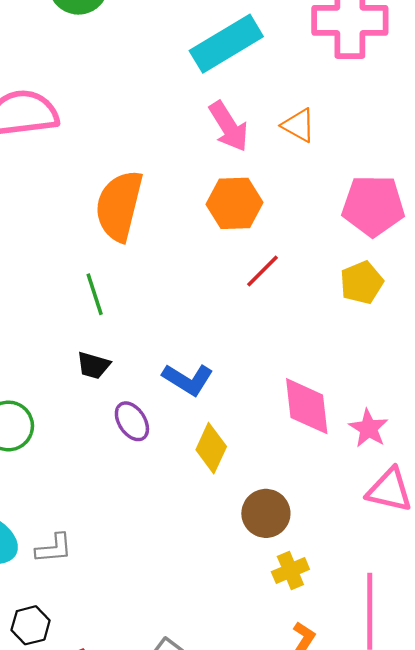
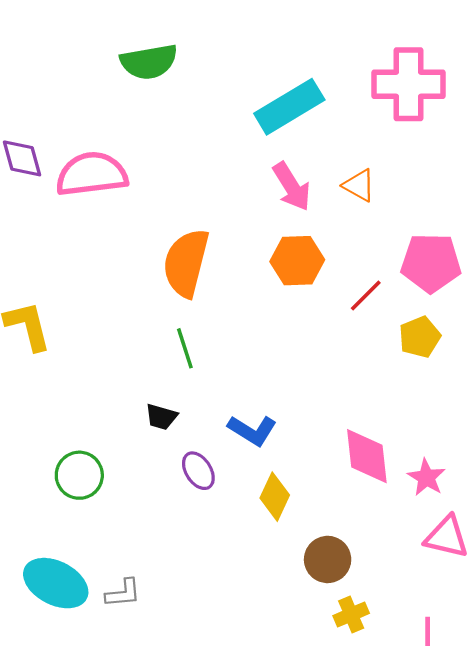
red line: (262, 271) -> (366, 295), moved
green line: (95, 294) -> (185, 348), moved

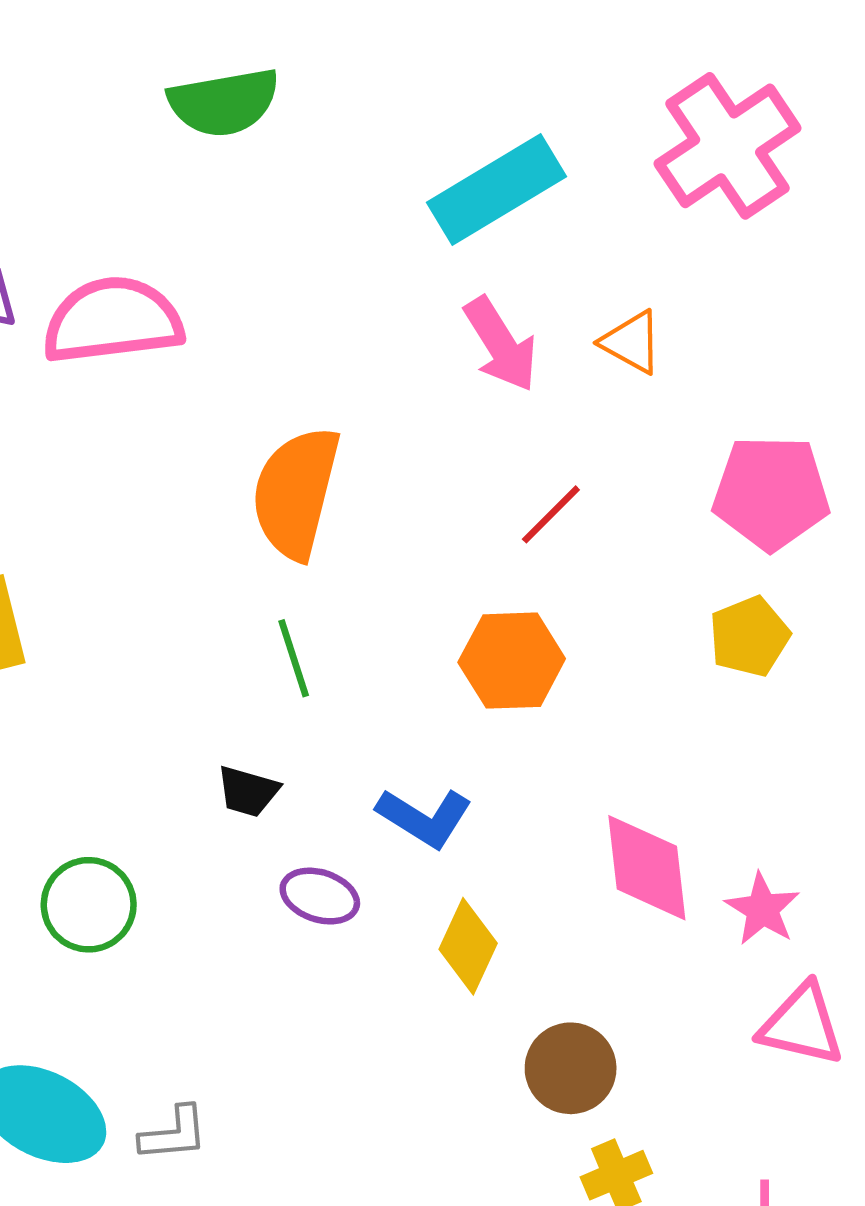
pink cross: (408, 84) -> (728, 146), turned -34
orange hexagon: (297, 261) -> (512, 661), moved
red line: (366, 295) -> (551, 514), moved
purple ellipse: (198, 471) -> (320, 896), turned -39

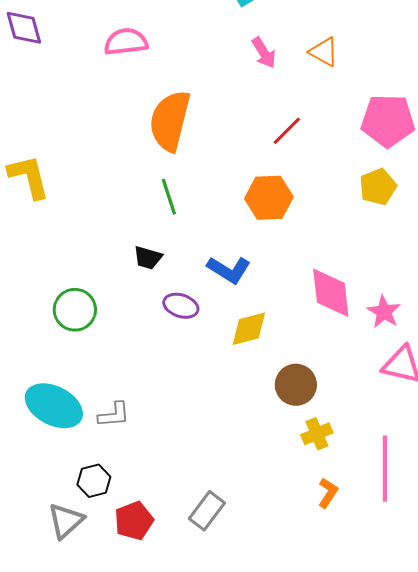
pink semicircle: (113, 320) -> (126, 42), moved, size x0.7
pink arrow: (501, 344) -> (264, 53), size x0.7
yellow diamond: (468, 946) -> (249, 329), turned 51

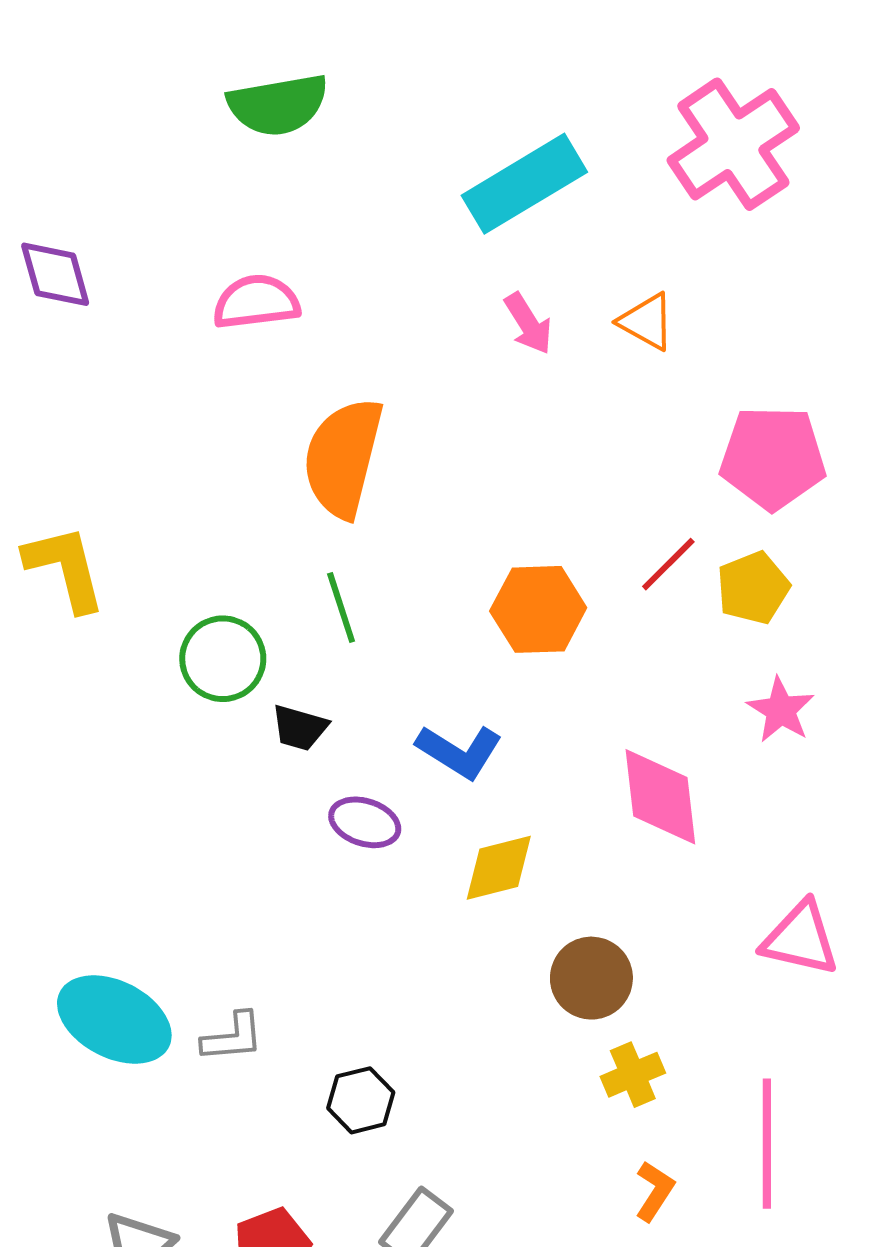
red line: (287, 131) -> (668, 564), moved
green circle: (75, 310) -> (223, 659), moved
pink star: (384, 312) -> (781, 710), moved
black hexagon: (94, 481) -> (361, 1100), moved

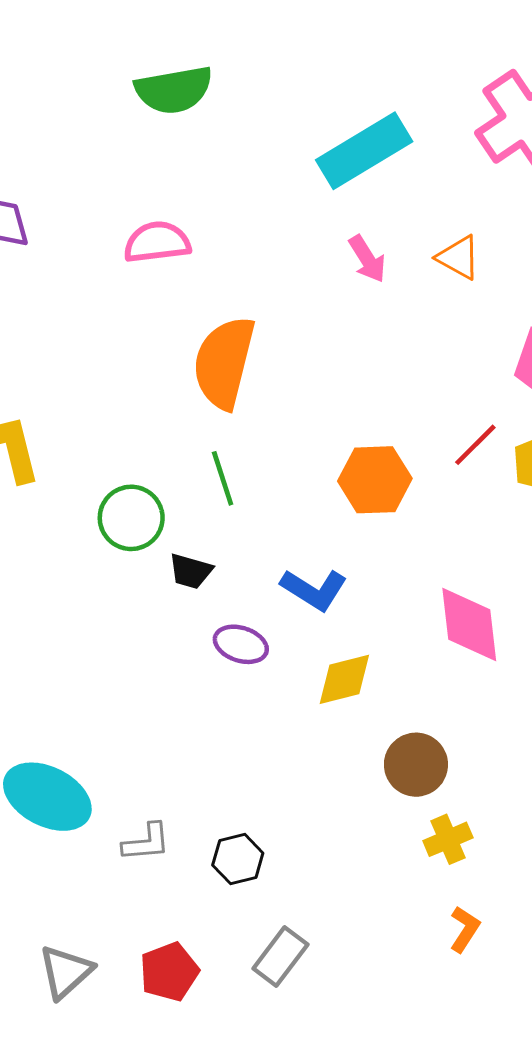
gray L-shape: (233, 1037) -> (146, 842), moved

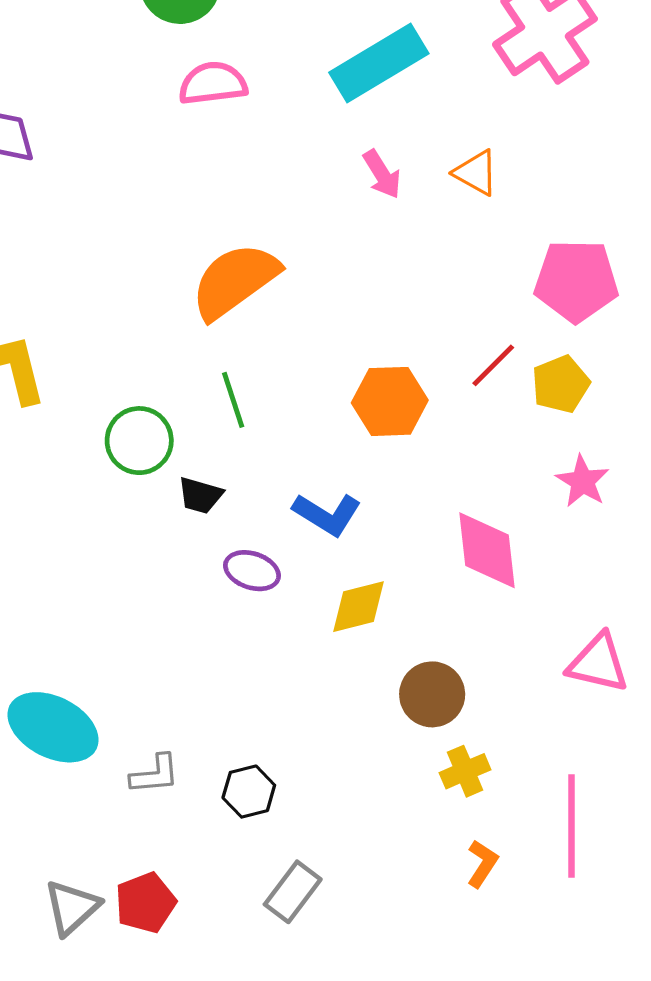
pink semicircle: (157, 242) -> (213, 83), moved
orange semicircle: (224, 363) -> (235, 281), turned 40
red pentagon: (169, 972) -> (145, 903), moved

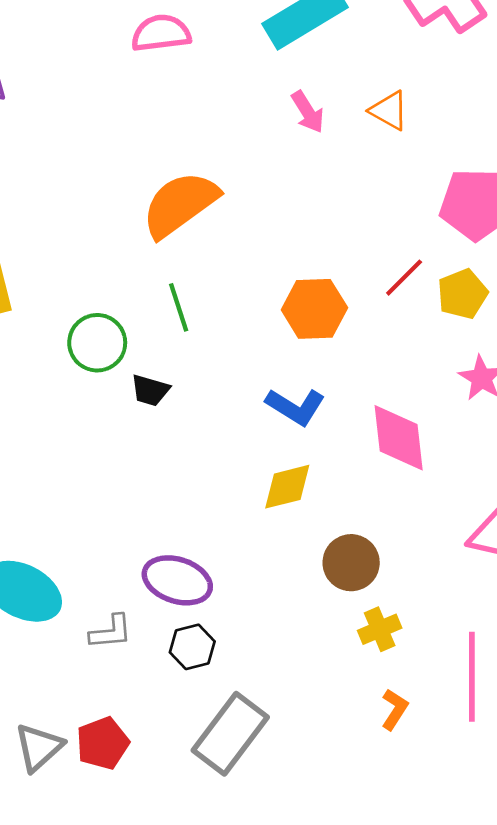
blue L-shape: (327, 514) -> (295, 407), moved
purple ellipse: (252, 571) -> (177, 580), moved, size x1.4
gray rectangle: (293, 892) -> (230, 734), size x1.5

